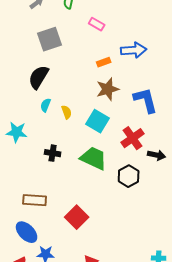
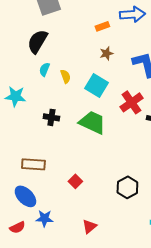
brown star: (108, 89) -> (106, 53), size x0.6
black hexagon: (129, 176) -> (127, 187), moved
red square: (77, 217) -> (75, 181), size x0.6

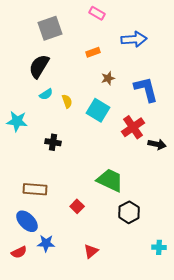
orange rectangle: (102, 26) -> (93, 52), moved
cyan semicircle: (44, 69) -> (46, 94), turned -144
green trapezoid: (92, 122) -> (110, 180), moved

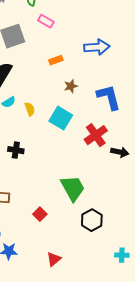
pink rectangle: (97, 13) -> (46, 21), moved
green trapezoid: (110, 180) -> (73, 188), turned 36

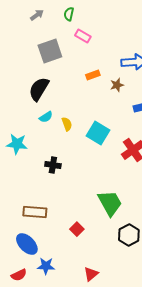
brown star: (71, 86) -> (117, 85), moved

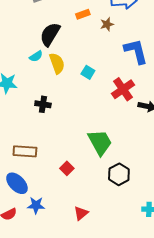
black semicircle: (39, 89) -> (50, 34), moved
yellow semicircle: (67, 124) -> (57, 63), size x1.5
cyan square: (98, 133) -> (88, 72), size x0.6

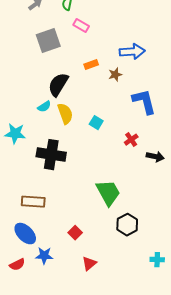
red cross: (123, 89) -> (131, 140), size x0.6
black cross: (43, 104) -> (51, 155), size x1.8
red square: (67, 168) -> (75, 233), moved

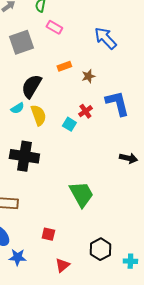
blue arrow: (132, 52) -> (105, 38), moved, turned -130
red cross: (131, 140) -> (85, 111), moved
black hexagon: (127, 225) -> (100, 249), moved
red square: (75, 233) -> (48, 234), turned -32

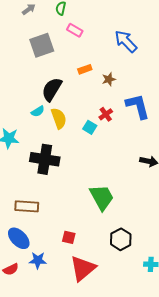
black hexagon: (100, 249) -> (121, 239), moved
red triangle: (62, 265) -> (83, 268), size x1.8

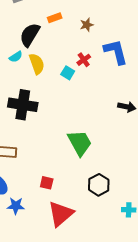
orange rectangle: (85, 69) -> (55, 18), moved

